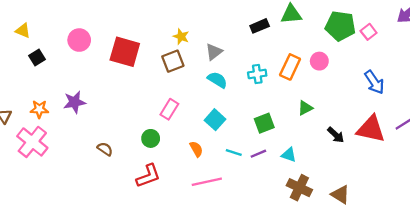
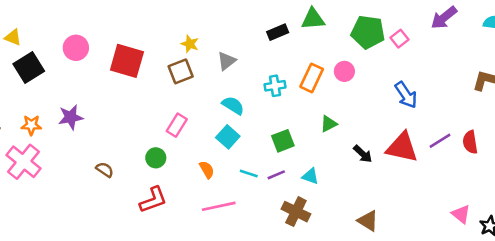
black square: (37, 58) -> (29, 67), size x1.6
cyan semicircle: (217, 80) -> (233, 105), moved
brown cross: (299, 188) -> (296, 212), moved

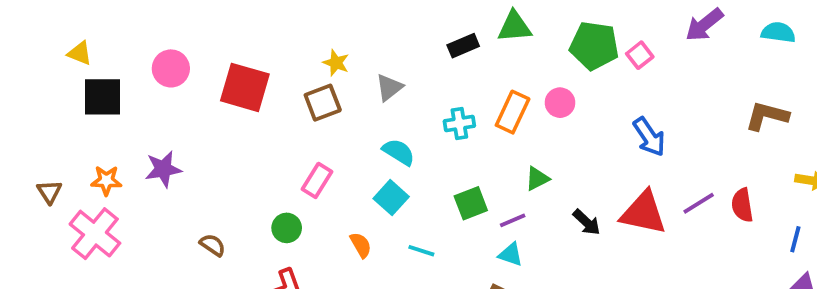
black square: (29, 67) -> (103, 97), turned 32
purple line: (276, 175) -> (513, 220), moved

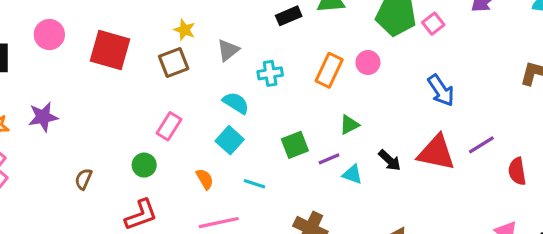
cyan cross: (459, 124) -> (270, 73), moved
red semicircle: (742, 205) -> (517, 171), moved
brown semicircle: (213, 245) -> (84, 179), turned -100
cyan triangle: (511, 254) -> (352, 174), moved

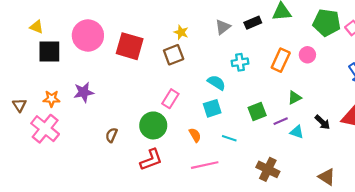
pink circle: (49, 35) -> (88, 35), size x1.5
gray triangle: (228, 50) -> (223, 27), moved
cyan square: (230, 140) -> (212, 108), turned 30
green circle: (144, 165) -> (153, 125), size x1.6

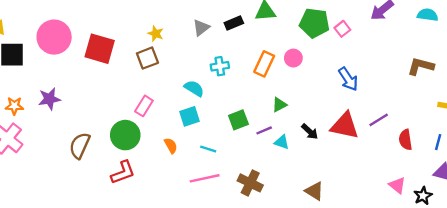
brown semicircle: (111, 135) -> (80, 146), size x1.6
pink line: (205, 165) -> (205, 178), moved

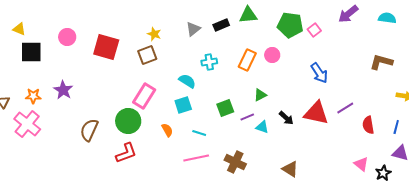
pink circle: (54, 37) -> (67, 37), size x0.6
purple star: (49, 99) -> (63, 90), turned -30
pink rectangle: (144, 106) -> (144, 96), size x1.4

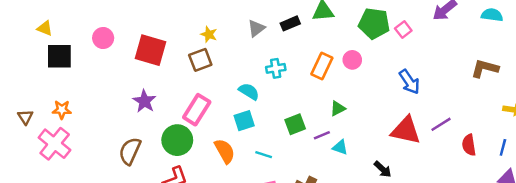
purple star: (63, 90) -> (144, 101), moved
black arrow: (286, 118) -> (383, 169), moved
orange semicircle: (167, 130) -> (225, 151), size x1.5

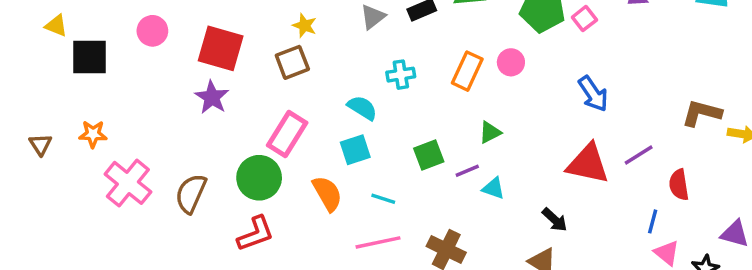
yellow triangle: (45, 28) -> (56, 26), moved
brown L-shape: (485, 68) -> (702, 113), moved
purple star: (144, 101) -> (212, 97), moved
pink cross: (55, 144) -> (128, 183), moved
blue line: (503, 147) -> (653, 221), moved

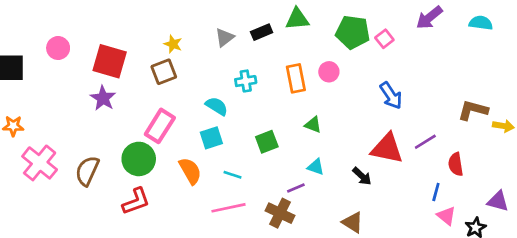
orange rectangle: (467, 71) -> (296, 78), turned -36
green triangle: (490, 132) -> (313, 125), turned 48
purple line: (467, 171) -> (296, 188), moved
black arrow: (555, 220) -> (362, 176), moved

